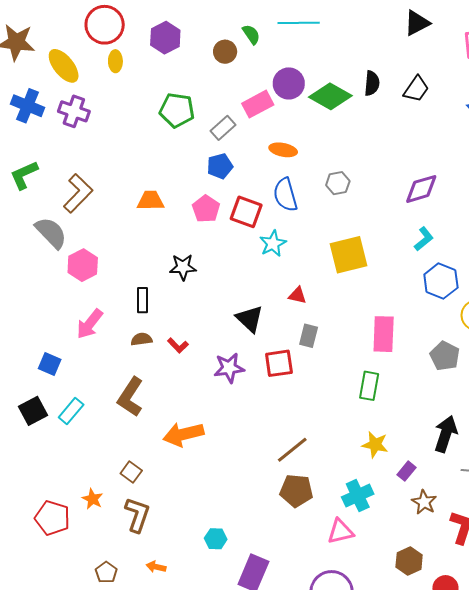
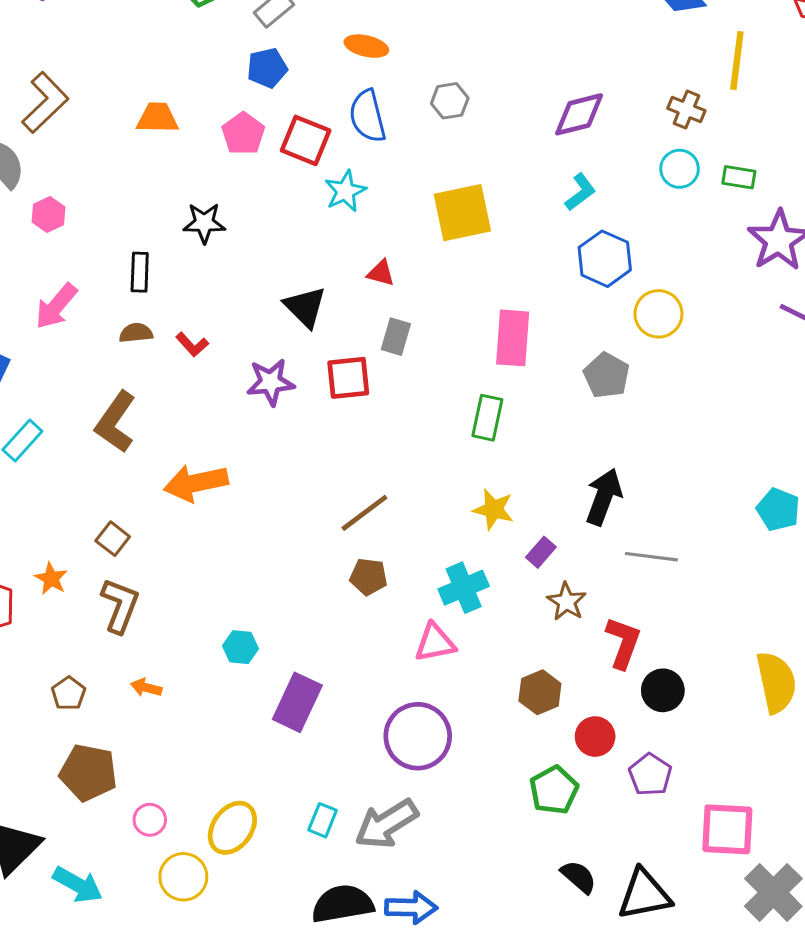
pink hexagon: (83, 265) -> (48, 214), size x0.7
brown pentagon: (296, 491) -> (369, 577), size x0.7

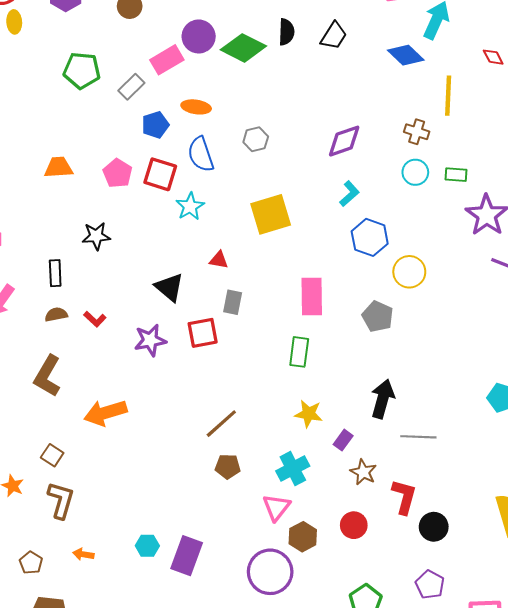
blue pentagon: (267, 68) -> (155, 125), moved
pink triangle: (435, 643) -> (276, 507), turned -36
cyan hexagon: (240, 647) -> (147, 546), moved
brown hexagon: (540, 692) -> (303, 537), moved
red circle: (595, 737) -> (354, 525), moved

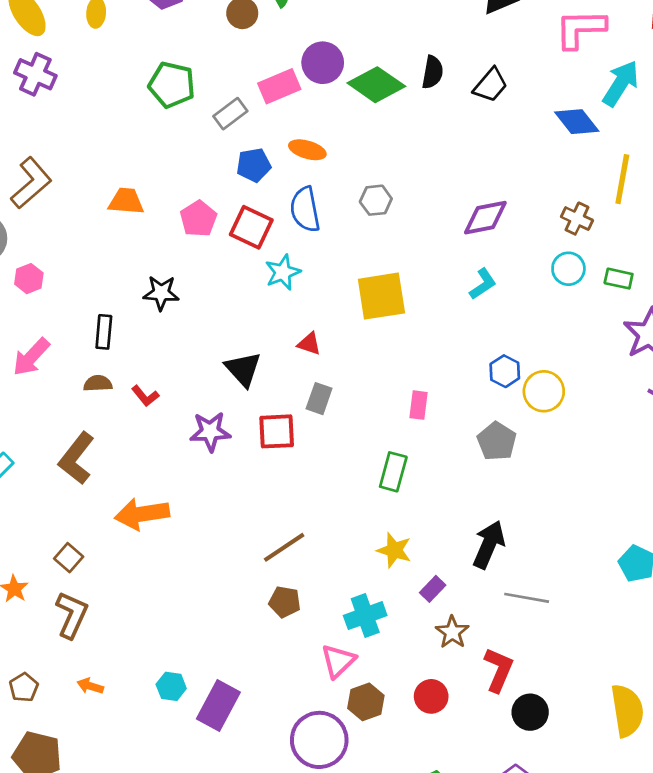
blue hexagon: (370, 237) -> (505, 371), moved, size x0.7
pink rectangle: (312, 296) -> (418, 405), size x0.6

